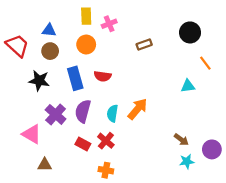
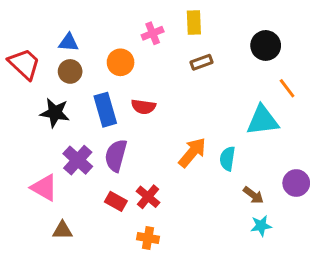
yellow rectangle: (86, 16) -> (194, 23), moved
cyan triangle: (188, 86) -> (263, 120), size x1.6
cyan semicircle: (112, 113) -> (227, 159), moved
purple circle: (212, 149) -> (296, 183), moved

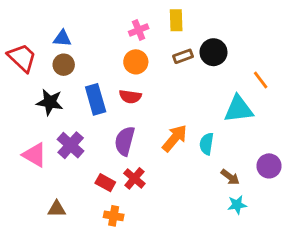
black circle: (266, 45) -> (214, 52), moved
orange circle: (121, 62) -> (136, 62), moved
purple semicircle: (116, 156) -> (125, 141), moved
pink triangle: (44, 188) -> (35, 155), moved
orange cross: (148, 238) -> (114, 216), moved

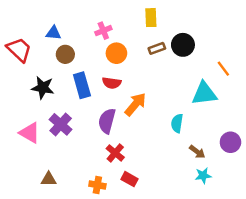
pink cross: (139, 30) -> (103, 31), moved
brown circle: (64, 65) -> (65, 54), moved
orange arrow: (175, 138) -> (135, 104), moved
red rectangle: (105, 183) -> (129, 179), moved

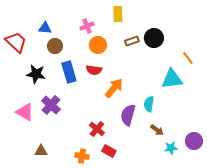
yellow rectangle: (151, 18) -> (118, 14), moved
purple semicircle: (107, 121) -> (128, 115), moved
purple circle: (230, 142) -> (194, 141), moved
brown arrow: (197, 152) -> (157, 130), moved

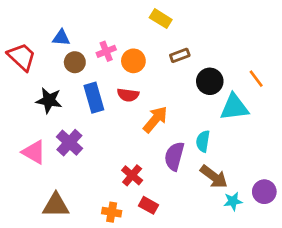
yellow rectangle: (118, 14) -> (161, 19), turned -56
pink cross: (87, 26) -> (106, 51), moved
black circle: (154, 38) -> (210, 81), moved
brown arrow: (157, 130) -> (214, 177), size x1.5
brown triangle: (41, 151) -> (56, 205), size x1.5

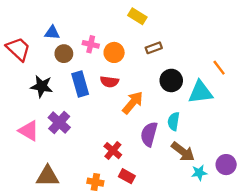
pink cross: (106, 51) -> (91, 44), turned 35
black circle: (210, 81) -> (171, 80), moved

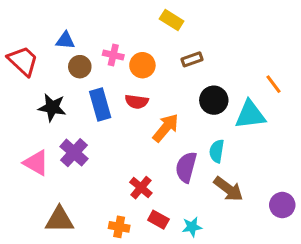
cyan star: (199, 173) -> (192, 227), moved

